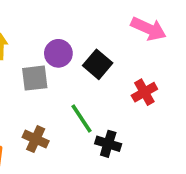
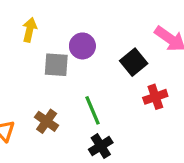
black square: (98, 64) -> (134, 62), moved
black cross: (108, 144) -> (101, 146), moved, turned 30

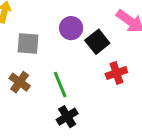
purple circle: (82, 46) -> (71, 28), moved
brown cross: (47, 121) -> (20, 82), moved

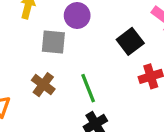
purple circle: (71, 28) -> (77, 16), moved

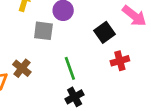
brown cross: (43, 85) -> (22, 68), moved

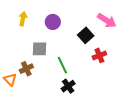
gray square: (43, 31) -> (39, 49), moved
brown cross: (22, 68) -> (26, 69), turned 32

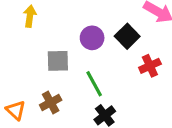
purple circle: (53, 22) -> (92, 38), moved
brown cross: (26, 69) -> (51, 103), moved

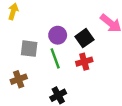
red cross: (150, 66) -> (84, 62), moved
green line: (94, 84) -> (55, 58), moved

